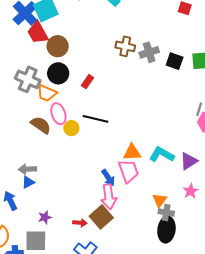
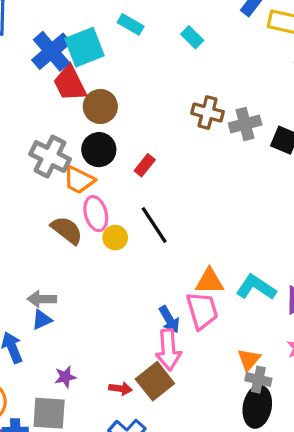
black line: (95, 119) -> (154, 225), turned 40

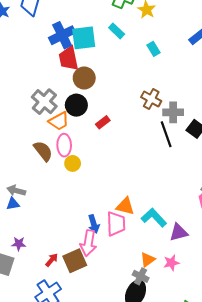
orange trapezoid: (79, 180) -> (59, 121), turned -70
black line: (154, 225) -> (166, 134), moved
orange triangle: (249, 360) -> (148, 260), moved
red arrow: (120, 389) -> (52, 260), turned -72

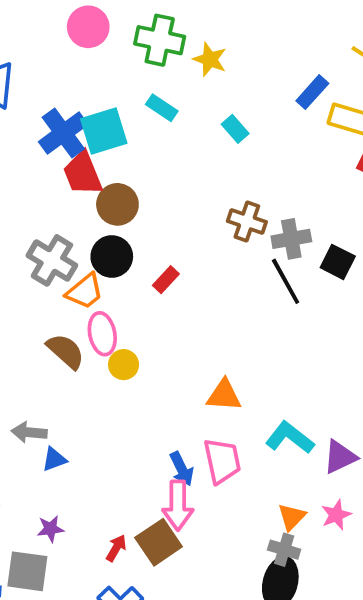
blue triangle: (13, 204) -> (54, 459), moved
orange triangle: (125, 206) -> (224, 395), moved

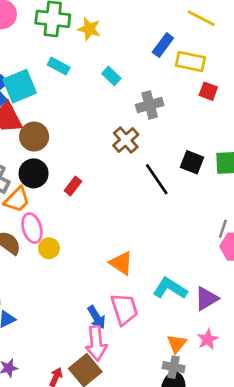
brown cross: (247, 222) -> (126, 140), turned 35
gray cross: (291, 239) -> (150, 105), moved
orange triangle: (224, 395) -> (121, 263), turned 35

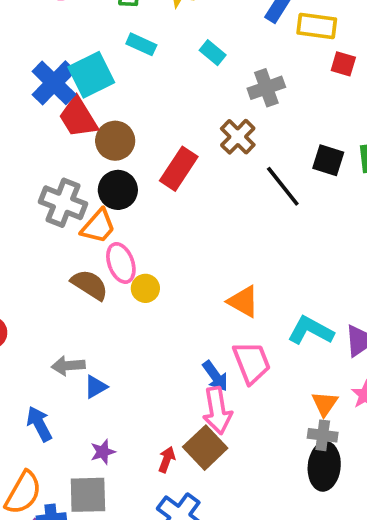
red rectangle: (73, 186) -> (179, 169), moved, size x1.6

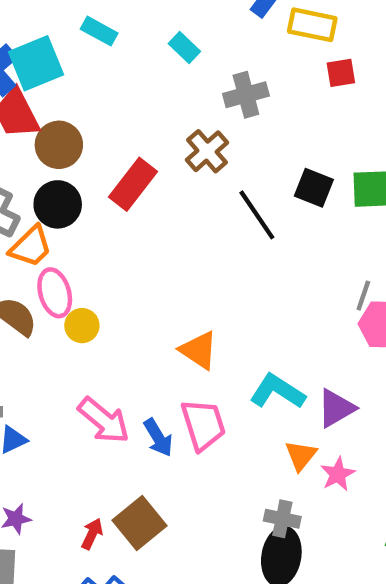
red square: (343, 64) -> (341, 73), turned -30
orange triangle: (325, 404) -> (301, 455), moved
pink arrow: (217, 411) -> (104, 420), moved, turned -45

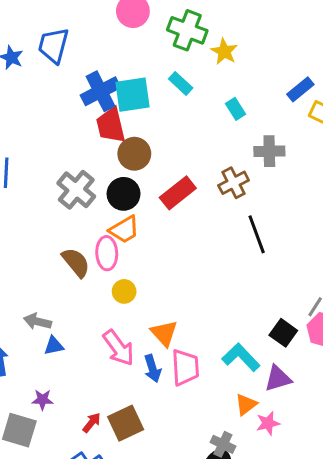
black square: (314, 188) -> (283, 333), moved
orange trapezoid: (31, 247) -> (124, 230), moved
yellow circle: (82, 326) -> (124, 291), moved
orange triangle: (199, 350) -> (164, 333), moved

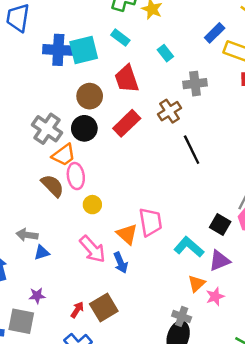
blue cross: (101, 91) -> (58, 50), turned 36
red trapezoid: (111, 125) -> (127, 79), moved
orange trapezoid: (124, 230) -> (64, 155), moved
pink trapezoid: (185, 367) -> (150, 222), moved

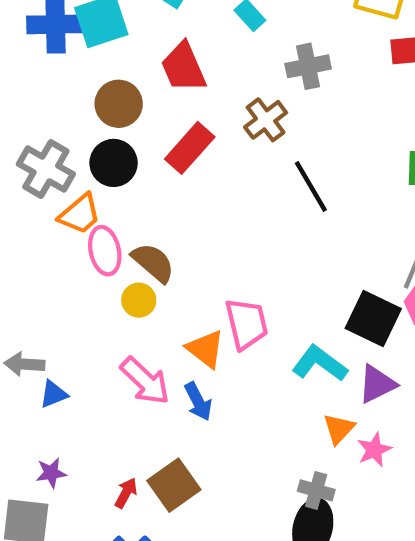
brown semicircle: (52, 186) -> (153, 263), moved
black square: (220, 225) -> (373, 318), size x1.4

